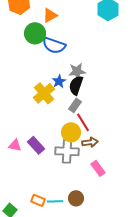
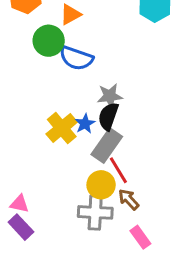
blue star: (59, 81) -> (85, 124), moved
gray rectangle: (75, 105) -> (107, 145), size x1.6
brown arrow: (90, 142) -> (129, 199), turned -126
purple rectangle: (36, 145) -> (21, 227), moved

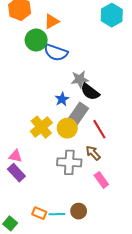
black semicircle: (108, 116) -> (90, 92), moved, turned -72
yellow cross: (62, 128) -> (41, 127), moved
red line: (118, 170) -> (99, 129), moved
yellow circle: (101, 185) -> (67, 128), moved

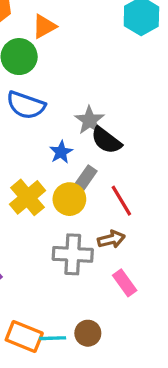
blue semicircle: (56, 52) -> (26, 105), moved
gray star: (80, 79) -> (90, 120), turned -30
gray rectangle: (78, 115) -> (86, 177), size x0.6
brown arrow: (93, 153) -> (111, 239), turned 119
orange rectangle: (39, 213) -> (24, 337), size x1.5

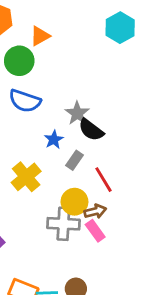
yellow circle: (69, 199) -> (74, 202), moved
pink rectangle: (125, 283) -> (95, 231), moved

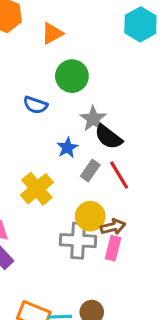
green circle: (19, 61) -> (72, 76), moved
blue semicircle: (25, 101) -> (35, 105), size x0.7
red line: (103, 180) -> (119, 175), moved
pink rectangle: (95, 231) -> (113, 248), turned 50

